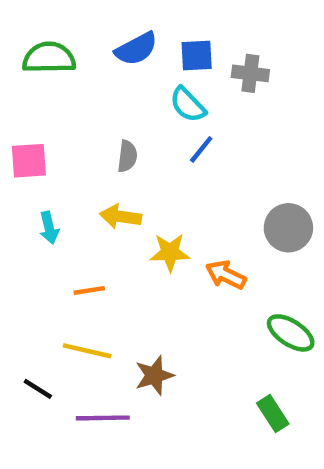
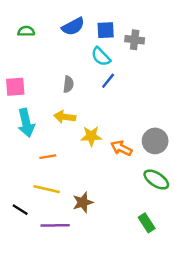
green semicircle: (49, 58) -> (26, 31), size x0.6
cyan arrow: (49, 228) -> (26, 123), size x1.6
gray circle: (288, 228) -> (155, 141), moved

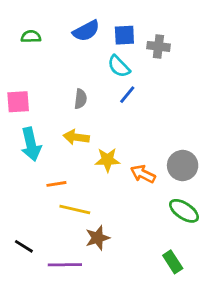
yellow line: (47, 189) -> (75, 209), moved

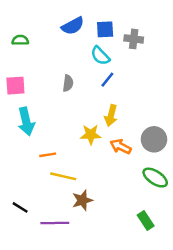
green semicircle: (31, 37) -> (20, 40), moved
yellow arrow: (76, 137) -> (111, 115), moved, turned -84

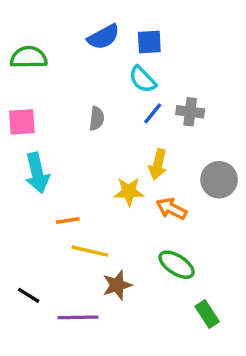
gray cross: (134, 39) -> (190, 112), moved
green semicircle: (20, 40) -> (29, 57), size x1.5
gray circle: (154, 139) -> (219, 180), moved
green ellipse: (155, 178) -> (177, 265), moved

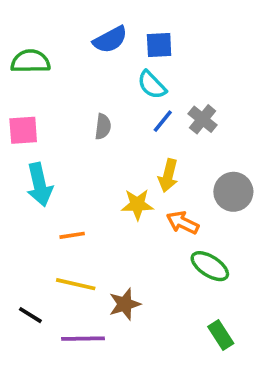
gray cross: (190, 112) -> (203, 119), turned 32
yellow line: (90, 251) -> (76, 284), moved
green ellipse: (177, 265) -> (210, 266), moved

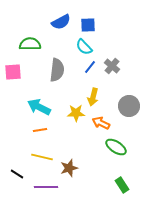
green semicircle: (30, 61) -> (30, 44), moved
gray semicircle: (103, 127) -> (57, 70), size x1.6
cyan arrow: (39, 185) -> (39, 107), moved, turned 130

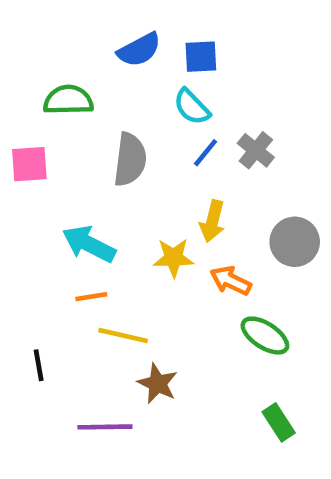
yellow line: (42, 157) -> (123, 336), moved
brown star: (69, 168) -> (157, 384), turned -30
black line: (17, 174) -> (39, 365), moved, turned 48

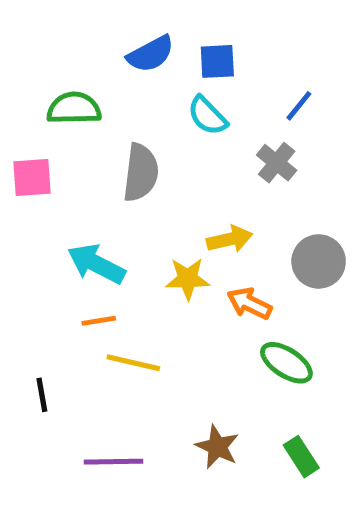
blue line: (206, 153) -> (299, 106), moved
yellow arrow: (212, 221) -> (230, 239), turned -117
brown star: (157, 384) -> (217, 447), moved

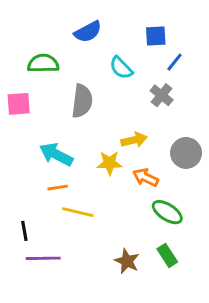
blue square: (217, 61) -> (156, 36), moved
green rectangle: (301, 457) -> (167, 255), moved
purple line: (114, 462) -> (43, 258), moved

